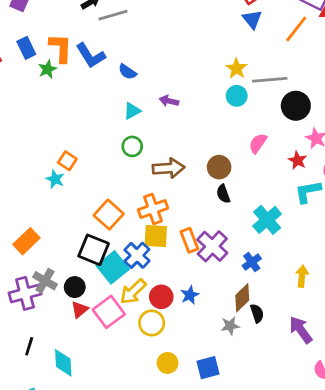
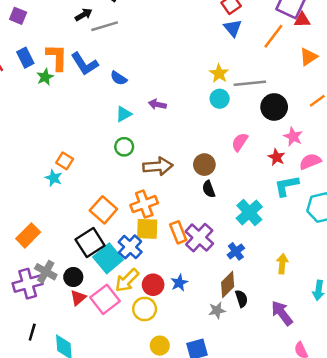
black square: (94, 250) -> (90, 242), turned 36

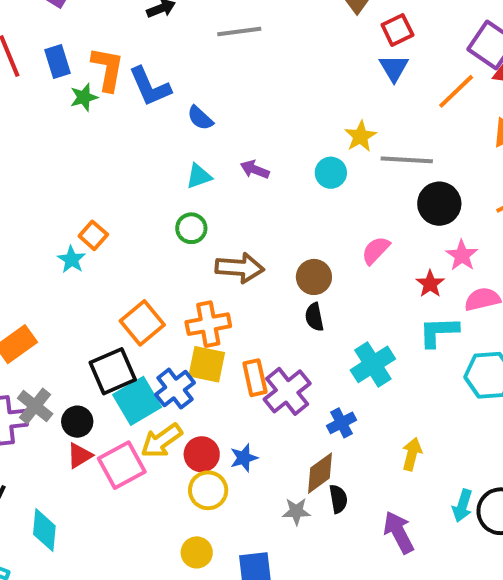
gray line: (105, 26) -> (239, 32), moved
cyan circle: (220, 99) -> (331, 173), moved
yellow circle: (145, 309) -> (208, 490), moved

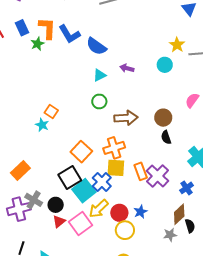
blue semicircle: (200, 118) -> (96, 46), size x1.5

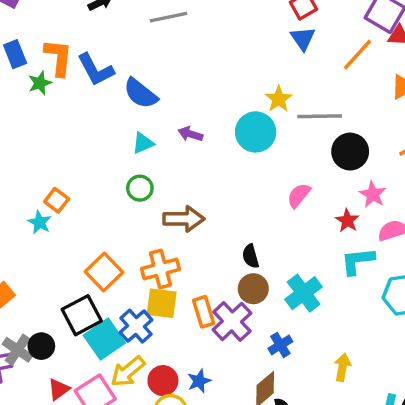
cyan circle: (165, 65) -> (256, 132), size x1.5
brown circle: (163, 118) -> (253, 289), moved
black circle: (56, 205) -> (41, 346), moved

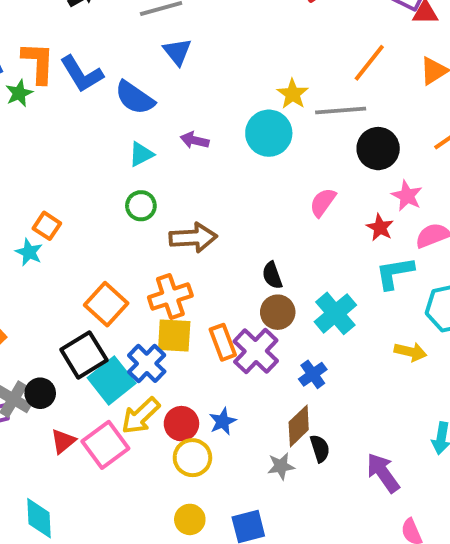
blue triangle: (303, 39) -> (177, 52), moved
orange line: (357, 55) -> (369, 63), moved
yellow arrow: (342, 367) -> (410, 352), moved, turned 96

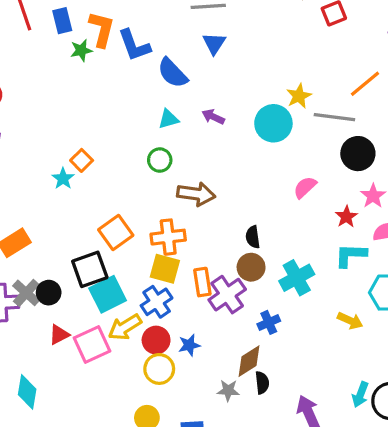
blue cross: (147, 363) -> (157, 302), moved

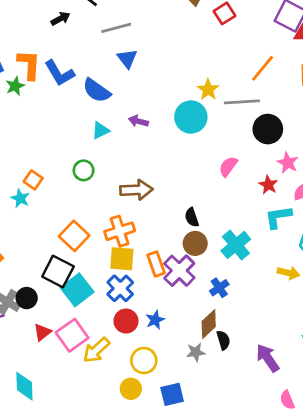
green circle: (160, 160) -> (84, 170), moved
black square: (90, 269) -> (58, 271), turned -32
yellow arrow: (125, 327) -> (96, 350), moved
yellow circle: (159, 369) -> (144, 361), moved

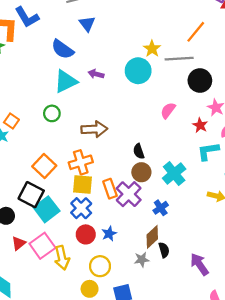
blue L-shape: (59, 73) -> (27, 17), moved
cyan triangle: (101, 130) -> (66, 81), size x1.6
yellow arrow: (96, 350) -> (62, 258), turned -60

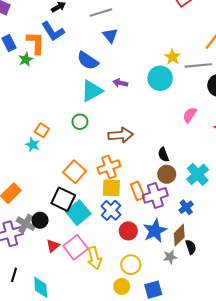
purple cross: (129, 194) -> (155, 195), turned 30
red circle: (86, 234) -> (128, 231), moved
blue star: (109, 234) -> (155, 231), moved, size x1.6

